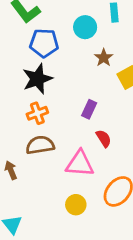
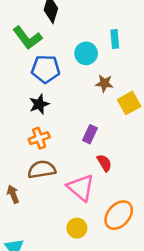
brown star: (104, 58) -> (104, 83), turned -30
black star: (37, 79) -> (39, 104), size x0.7
pink triangle: (80, 164) -> (81, 188), turned 36

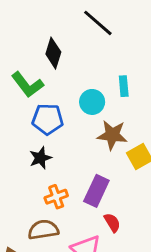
brown star: (104, 83) -> (112, 135), size x1.5
purple rectangle: (90, 134) -> (96, 191), size x1.5
orange cross: (39, 138) -> (56, 197), moved

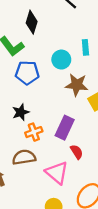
black star: (40, 158) -> (21, 112), moved

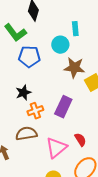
cyan rectangle: (85, 47) -> (75, 29), moved
red semicircle: (77, 152) -> (80, 140), moved
pink triangle: (57, 173) -> (56, 148), turned 40

